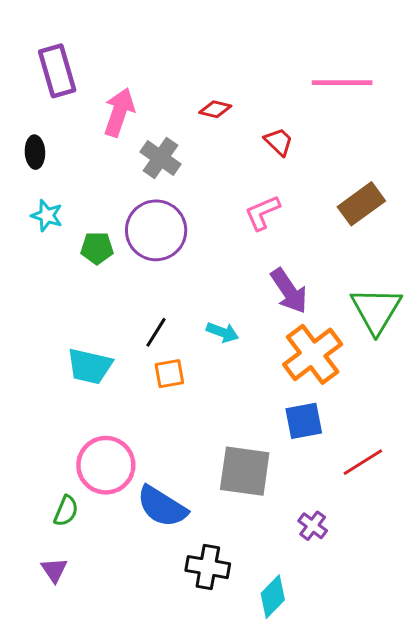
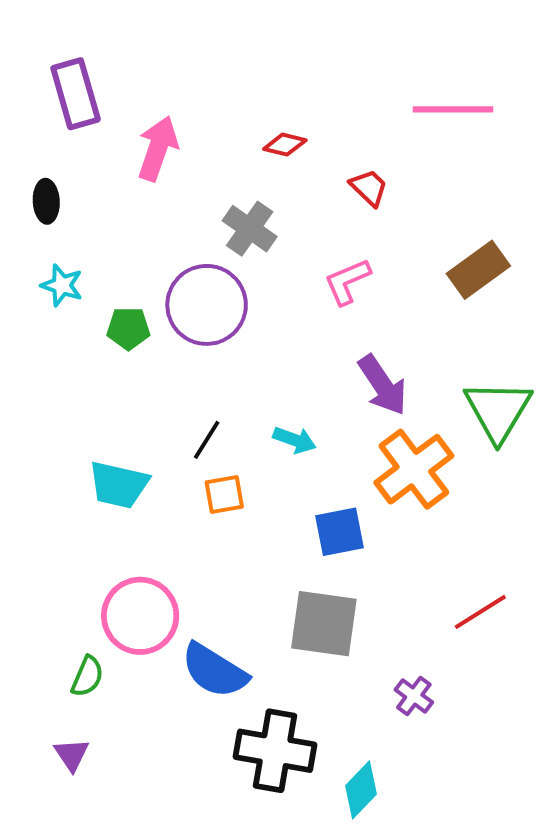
gray cross: (161, 158) -> (250, 229), moved
blue square: (304, 421) -> (340, 532), moved
black cross: (208, 567) -> (275, 751), size x1.4

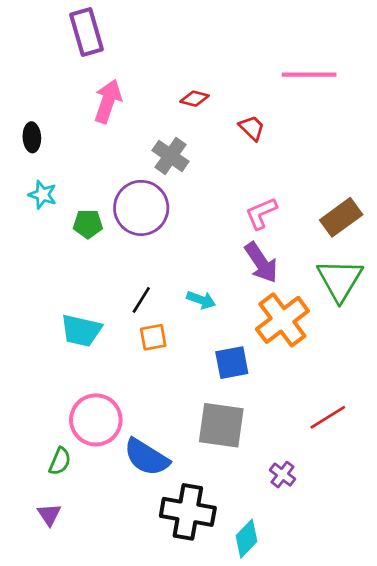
purple rectangle: (76, 94) -> (87, 32), moved
brown rectangle: (478, 270) -> (341, 217), moved
pink L-shape: (347, 281) -> (261, 213), moved

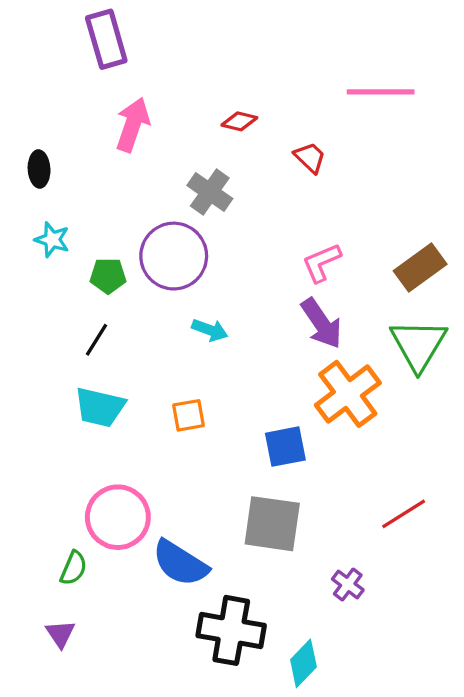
black line: (141, 300) -> (97, 340), moved
cyan arrow: (201, 300) -> (210, 330), moved

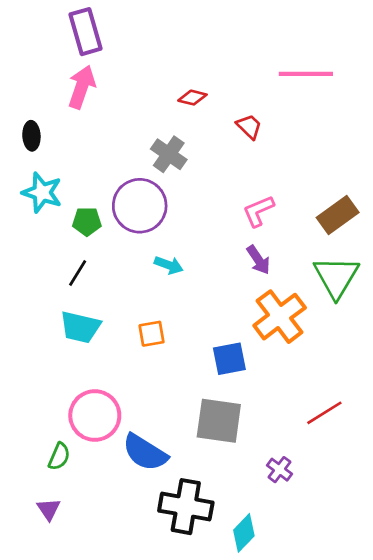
pink arrow: (133, 125) -> (82, 87), moved
cyan star: (52, 240) -> (42, 193), size x1.4
purple arrow: (322, 323) -> (258, 260), size x0.7

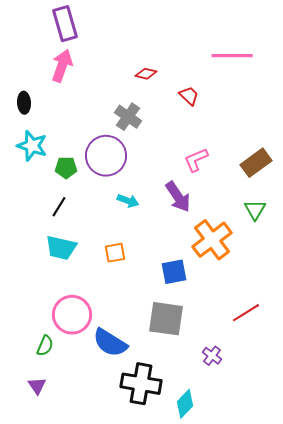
purple arrow: (258, 260) -> (178, 197), moved, size x1.4
green triangle: (336, 277) -> (255, 210), size x0.6

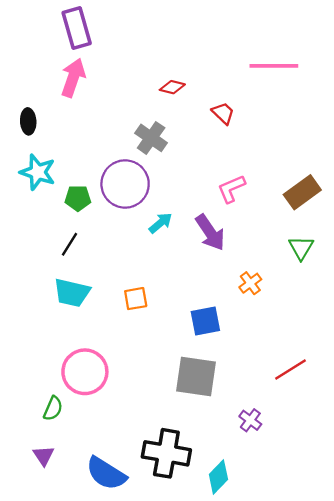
cyan arrow: (128, 201) -> (161, 223), moved, turned -60
orange cross: (212, 240) -> (250, 283), size x0.5
blue semicircle: (110, 343) -> (106, 473), moved

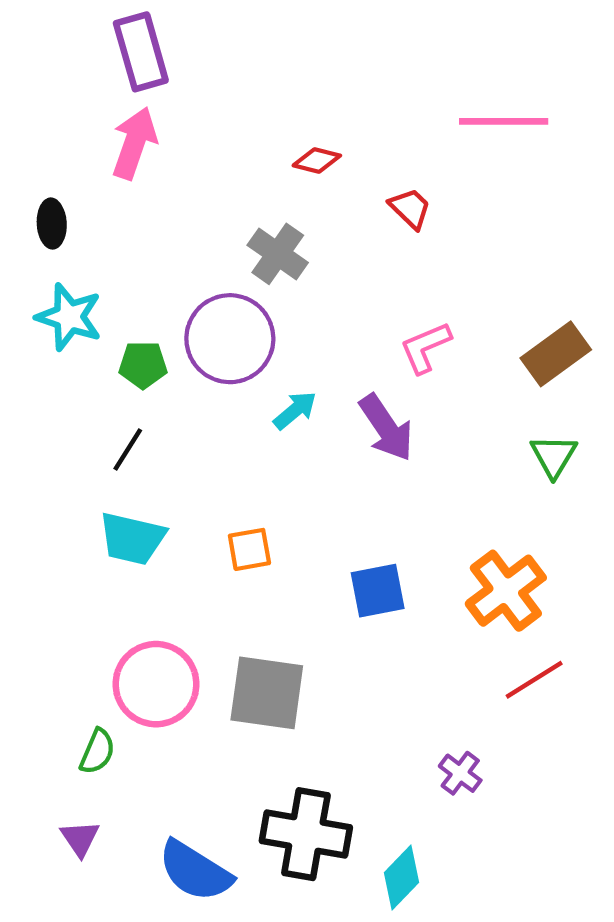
orange cross: (250, 283) -> (506, 591), moved, size x1.8
gray square: (196, 377) -> (267, 693), moved

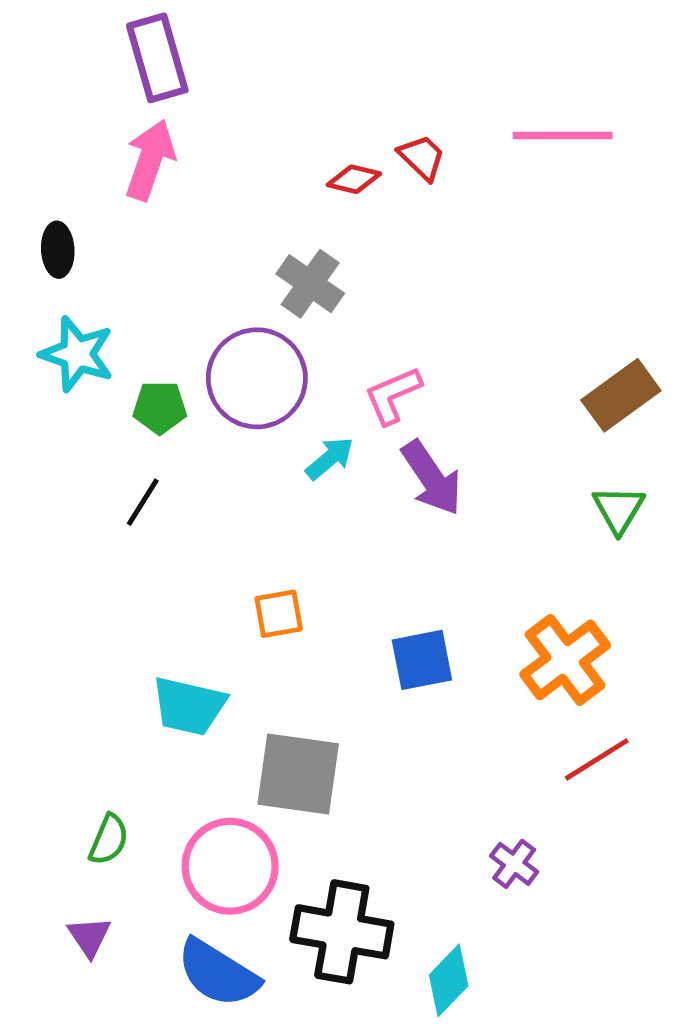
red trapezoid: (410, 208) -> (422, 157), moved
pink L-shape: (425, 347) -> (393, 395), moved
cyan trapezoid: (132, 539) -> (189, 706), moved
pink circle: (156, 684) -> (230, 866), moved

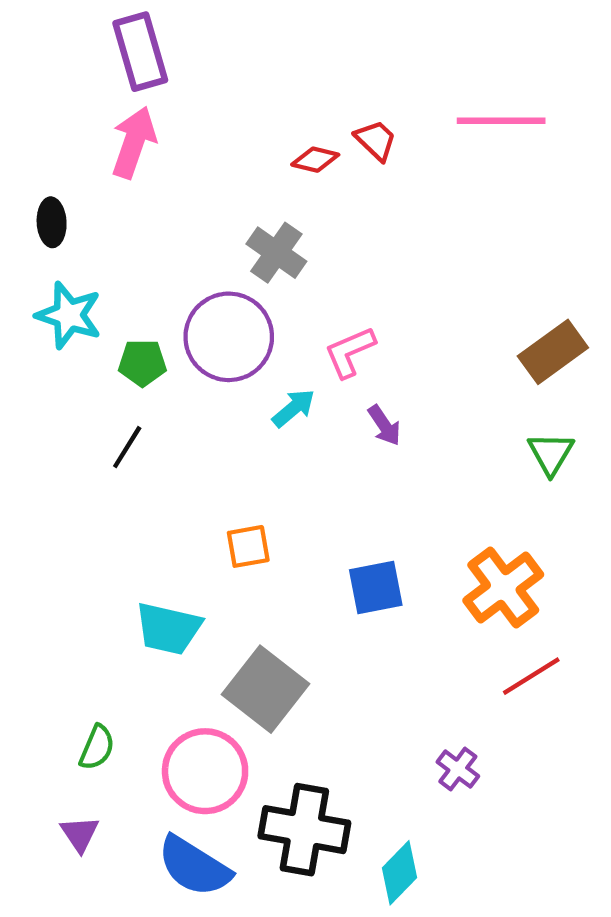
purple arrow: (432, 478) -> (384, 425), size x0.6
gray square: (298, 774) -> (266, 689), turned 30

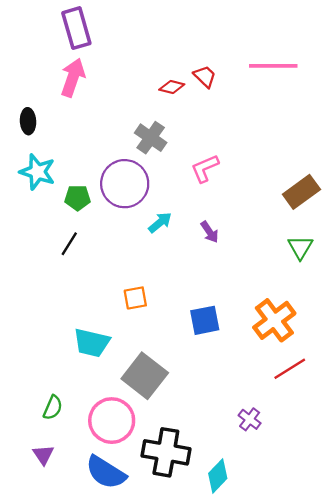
pink L-shape: (350, 352) -> (205, 168), moved

